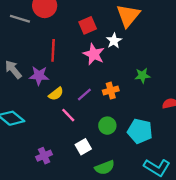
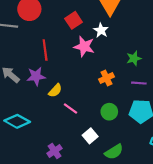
purple line: (84, 95) -> (139, 83), moved, turned 56

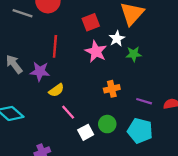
green star: (134, 58) -> (134, 54), moved
white square: (90, 136) -> (86, 132), moved

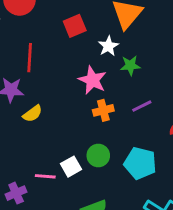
pink star: (96, 52) -> (92, 80), moved
purple line: (144, 101) -> (142, 106), moved, turned -42
pink line: (68, 112) -> (45, 176), moved, turned -42

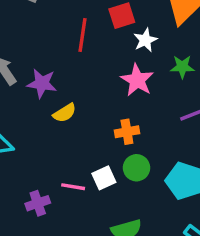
white star: (108, 46) -> (145, 40), moved
red line: (30, 58) -> (83, 35), moved
orange cross: (103, 110) -> (127, 132), moved

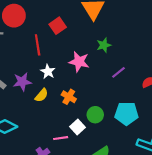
white star: (145, 40) -> (48, 72), moved
orange cross: (127, 132) -> (69, 97), moved, turned -32

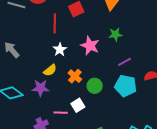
purple star: (22, 82) -> (40, 88), moved
cyan pentagon: (127, 114) -> (126, 86), moved
green circle: (95, 115) -> (95, 86), moved

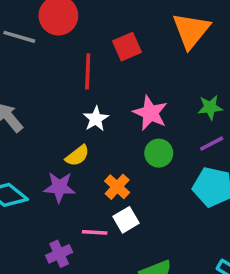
green star: (115, 34) -> (210, 107), moved
orange cross: (75, 76) -> (117, 187), moved
green circle: (95, 86) -> (159, 153), moved

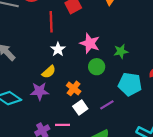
green star: (210, 107) -> (121, 51), moved
purple line: (212, 144) -> (107, 105), moved
pink line: (95, 232) -> (62, 125), moved

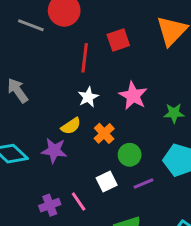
green circle: (97, 67) -> (130, 155), moved
orange cross: (74, 88) -> (104, 133), moved
pink line: (62, 125) -> (79, 202), turned 48

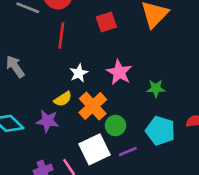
red line: (85, 58) -> (61, 36), moved
orange cross: (104, 133) -> (93, 106), size x1.5
white square: (107, 181) -> (94, 149), size x1.6

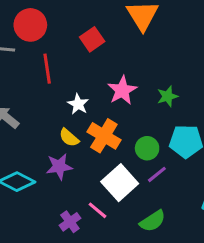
pink star: (119, 72) -> (122, 90), turned 30
yellow semicircle: (63, 99) -> (69, 138), turned 90
green circle: (115, 126) -> (147, 148), moved

